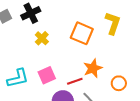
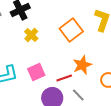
orange square: (82, 33) -> (71, 30), turned 30

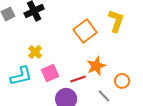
yellow cross: (31, 35) -> (35, 52), moved
gray line: (78, 95) -> (104, 96), moved

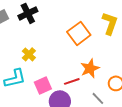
pink square: (50, 73) -> (43, 85), moved

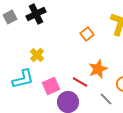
orange square: (79, 33) -> (87, 34), size x0.6
red line: (72, 81) -> (80, 82), turned 49

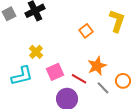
pink square: (51, 86) -> (55, 72), moved
gray line: (106, 99) -> (103, 88), moved

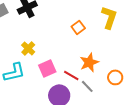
gray line: (103, 88) -> (87, 86), moved

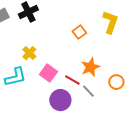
pink square: (47, 68) -> (48, 73), turned -30

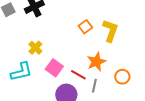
yellow L-shape: (110, 22) -> (110, 31), moved
gray line: (88, 91) -> (94, 86), turned 56

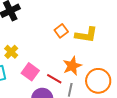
yellow L-shape: (110, 31) -> (86, 35), turned 80
orange circle: (122, 77) -> (98, 81), size x1.6

